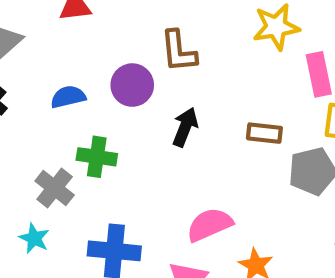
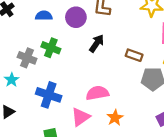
gray cross: (55, 188) -> (27, 58), turned -30

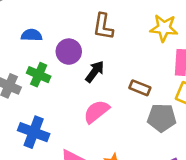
purple circle: (76, 17) -> (69, 52), moved
pink semicircle: (97, 93) -> (96, 112), moved, turned -30

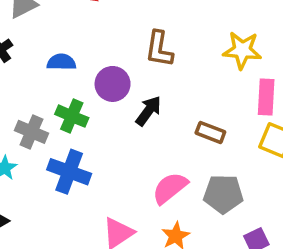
pink semicircle: (96, 112) -> (170, 188), moved
gray pentagon: (162, 118) -> (223, 194), moved
blue cross: (34, 132) -> (69, 172), moved

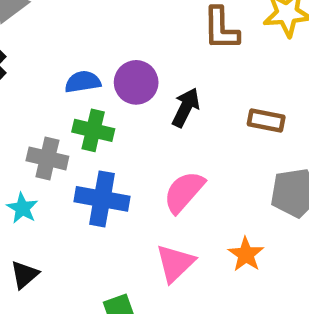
brown L-shape: (159, 49) -> (221, 29), moved
blue semicircle: (61, 62) -> (83, 82), moved
pink semicircle: (170, 188) -> (184, 192), moved

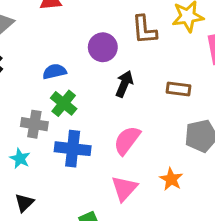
purple circle: (136, 82) -> (103, 47), moved
green cross: (93, 130) -> (64, 103), turned 30

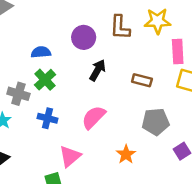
blue cross: (73, 149) -> (48, 118), size x0.7
pink triangle: (124, 188) -> (70, 156), moved

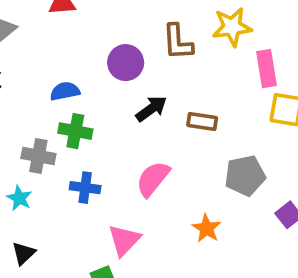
black arrow: (98, 70) -> (151, 109), turned 30
green cross: (45, 80) -> (75, 131), turned -30
brown rectangle: (142, 80) -> (202, 122), moved

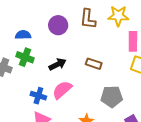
black arrow: (151, 109) -> (57, 64), moved
blue cross: (85, 188) -> (38, 96), moved

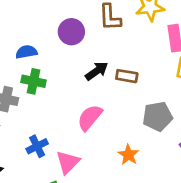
black arrow: (57, 64) -> (97, 71), moved
blue cross: (38, 96) -> (37, 146), moved, turned -35

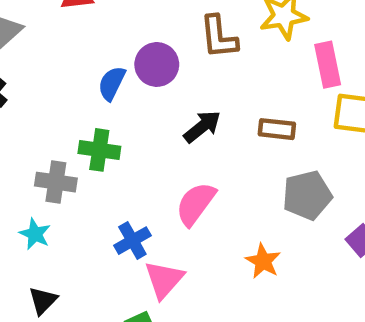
blue semicircle: (26, 52) -> (112, 83), moved, turned -50
brown rectangle: (127, 76) -> (277, 129), moved
blue cross: (37, 146) -> (132, 241), moved

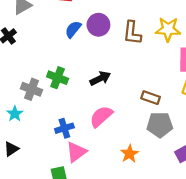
purple circle: (157, 64) -> (98, 25), moved
blue semicircle: (112, 83) -> (73, 29), moved
black arrow: (202, 127) -> (100, 78), moved
brown rectangle: (277, 129) -> (151, 98), moved

